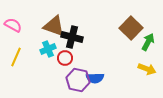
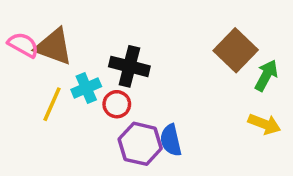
brown triangle: (54, 26) -> (54, 47), moved
yellow line: (16, 57) -> (52, 104), moved
blue semicircle: (95, 78) -> (171, 140), turned 78

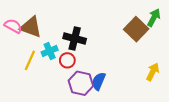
green arrow: (266, 75) -> (154, 18), moved
yellow arrow: (264, 124) -> (153, 72), turned -84
blue semicircle: (171, 140) -> (99, 81), turned 36

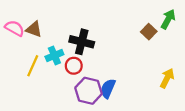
brown triangle: (31, 27) -> (34, 29), size x0.7
brown square: (136, 29) -> (149, 32), size x0.6

